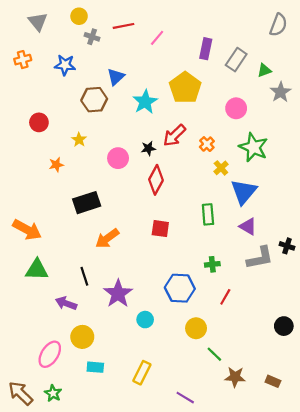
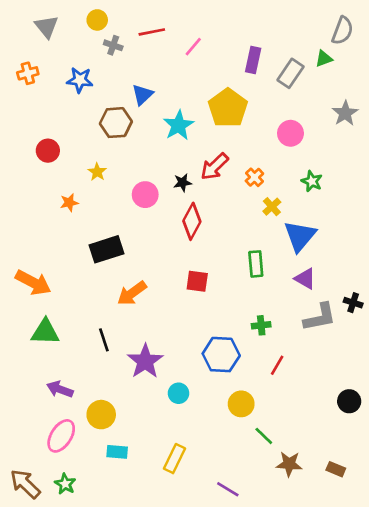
green triangle: (264, 70) -> (324, 59), moved
green star: (253, 147) -> (312, 181), size x0.6
purple arrow: (66, 303) -> (60, 389), moved

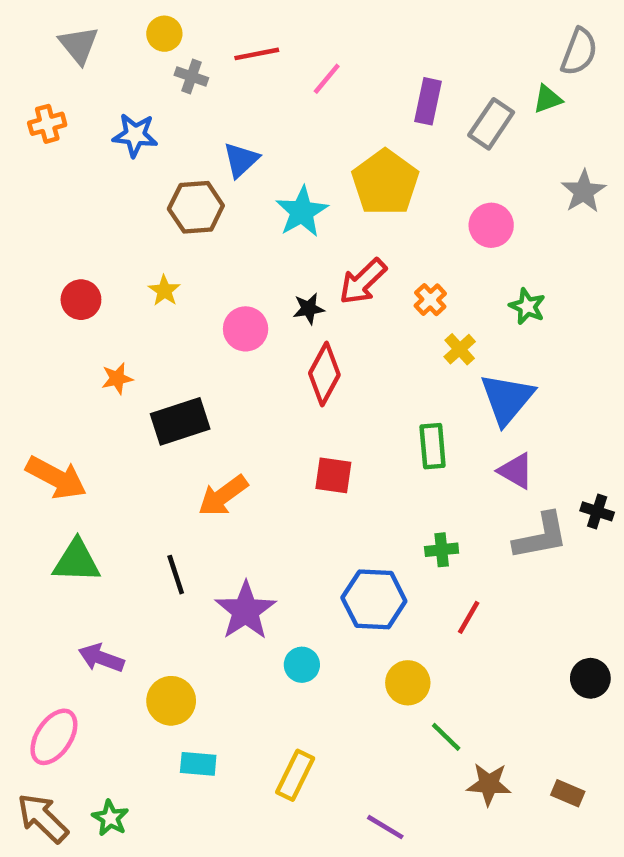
red circle: (48, 151) -> (81, 300), moved
orange star: (69, 203) -> (117, 379), moved
pink ellipse: (61, 436) -> (54, 737), moved

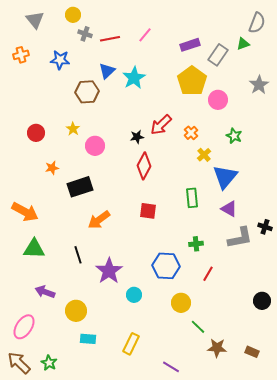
red line: (257, 54) -> (110, 39), moved
purple rectangle: (428, 101) -> (190, 45), turned 60
yellow pentagon: (385, 182) -> (192, 81), moved
cyan star: (302, 212) -> (134, 78), moved
pink circle: (246, 329) -> (95, 146), moved

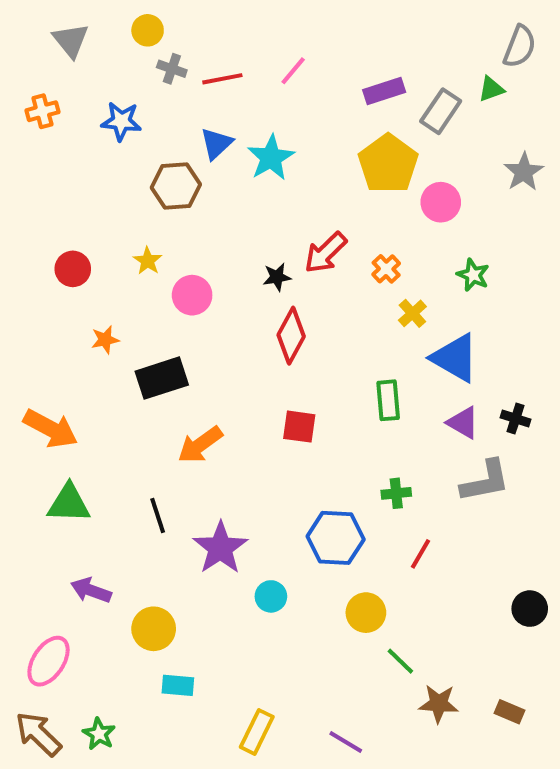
blue triangle: (225, 177) -> (455, 358), turned -40
black cross: (265, 227) -> (516, 419), moved
yellow rectangle: (131, 344) -> (257, 732), moved

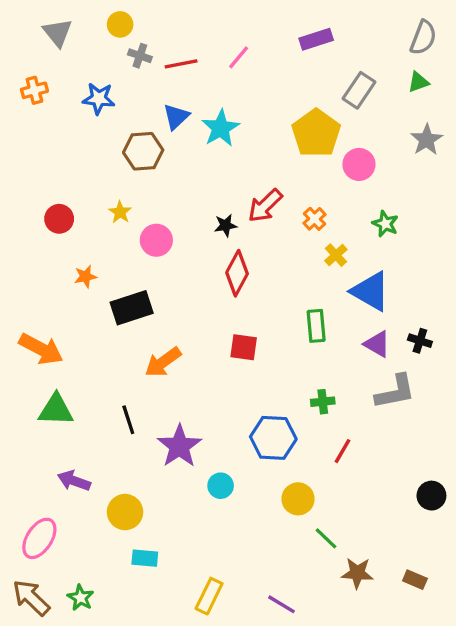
green triangle: (491, 89) -> (418, 82), moved
purple rectangle: (384, 91) -> (316, 39), moved

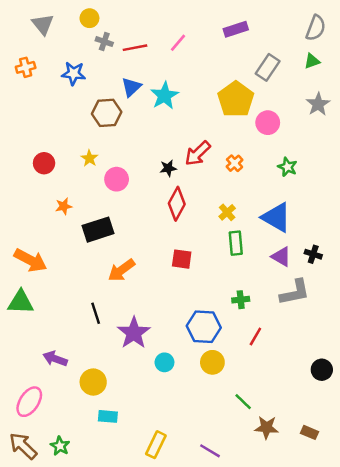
yellow cross: (336, 255) -> (227, 212), moved
green triangle: (56, 410) -> (21, 302), moved
yellow circle: (298, 499) -> (212, 362), moved

